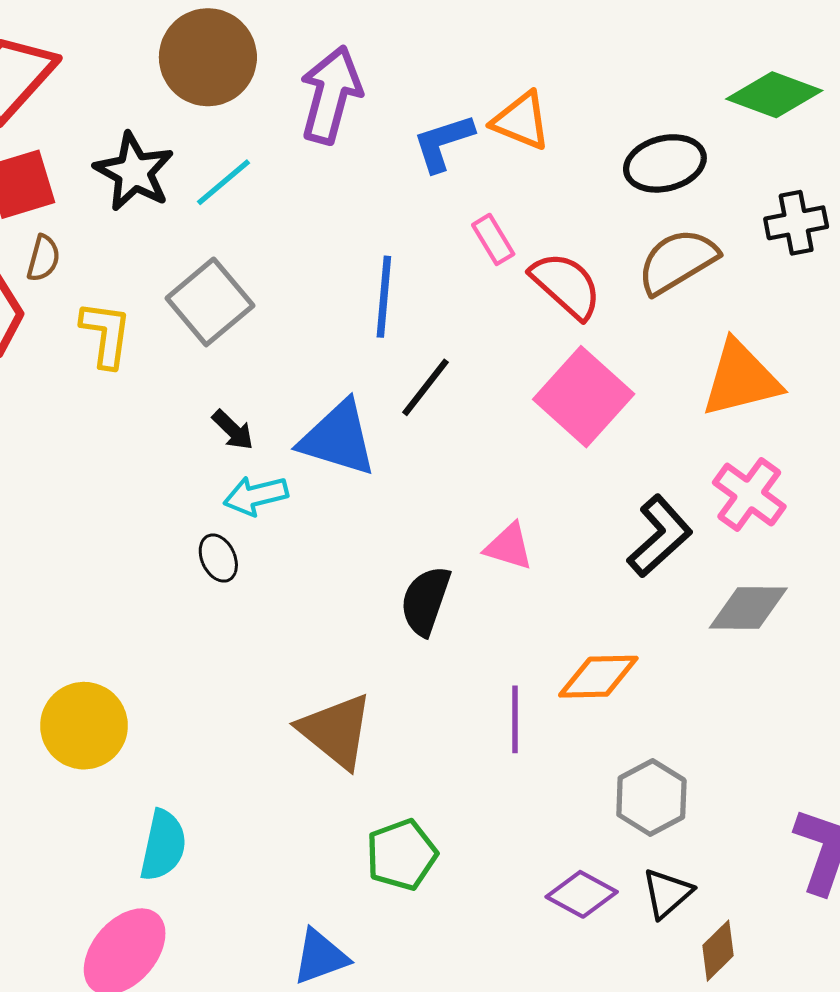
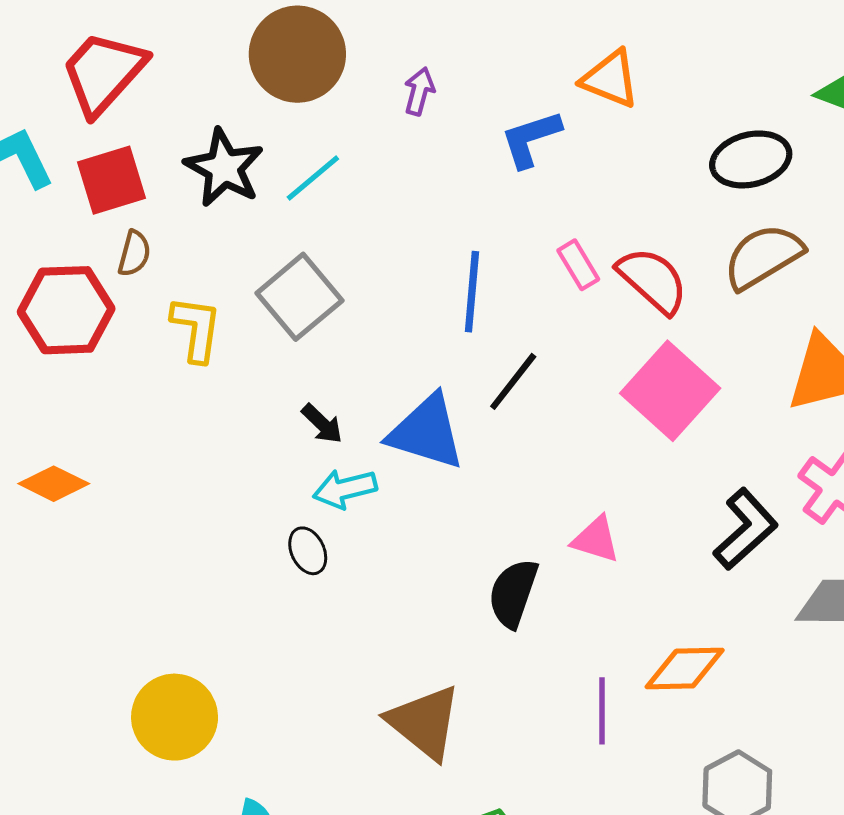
purple arrow: (331, 95) -> (419, 91), size x0.5
orange triangle: (521, 121) -> (610, 79), moved
pink rectangle: (493, 239) -> (578, 265), moved

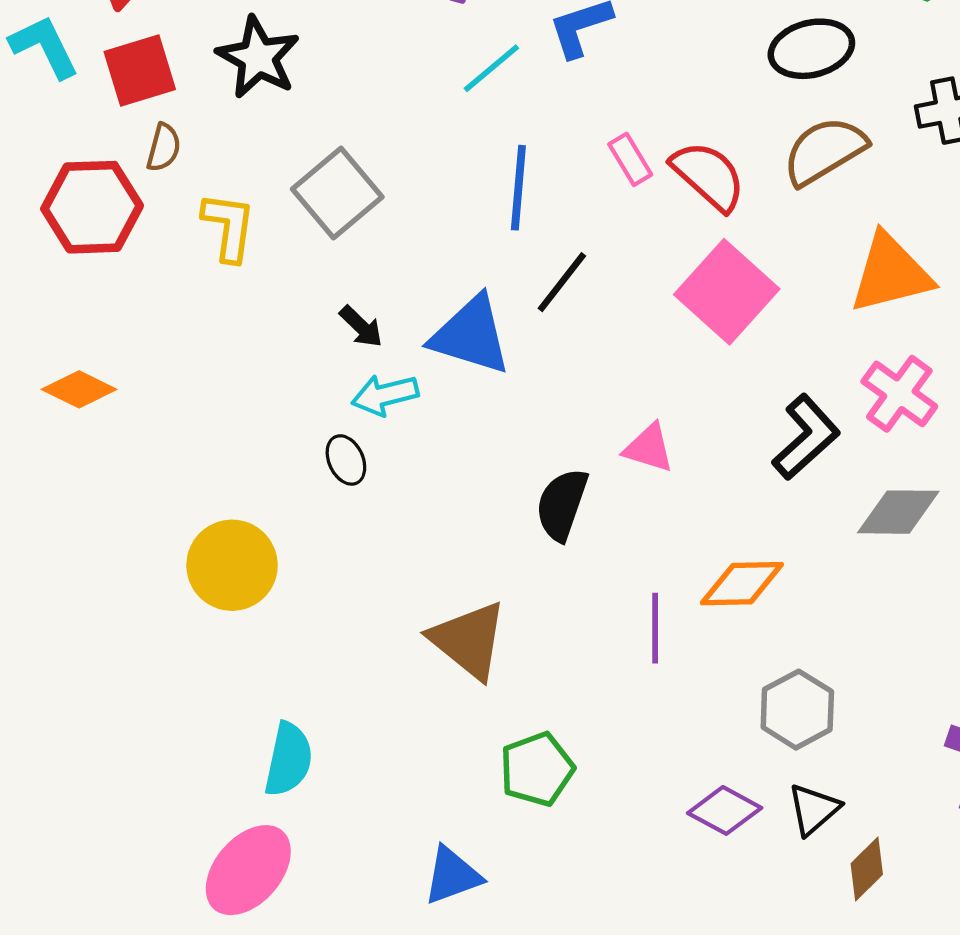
cyan line: (313, 178) -> (491, 68), moved
yellow circle: (175, 717) -> (232, 565), moved

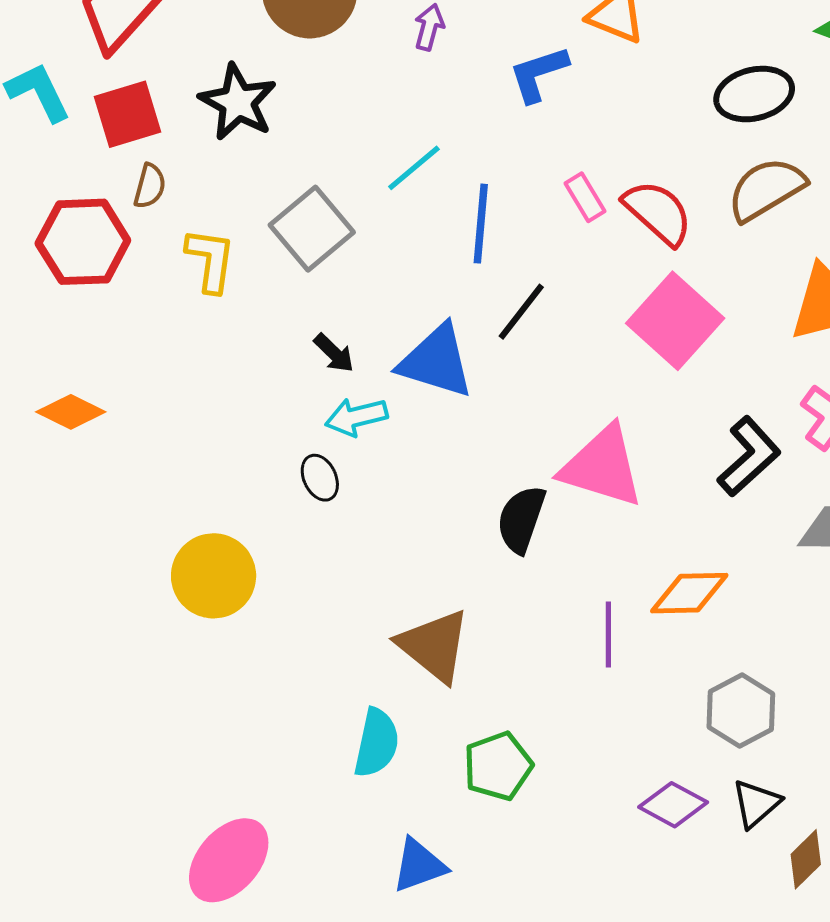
cyan line: (491, 68) -> (414, 168), moved
pink triangle: (649, 448) -> (602, 467), size x1.8
cyan semicircle: (288, 759) -> (376, 743), moved

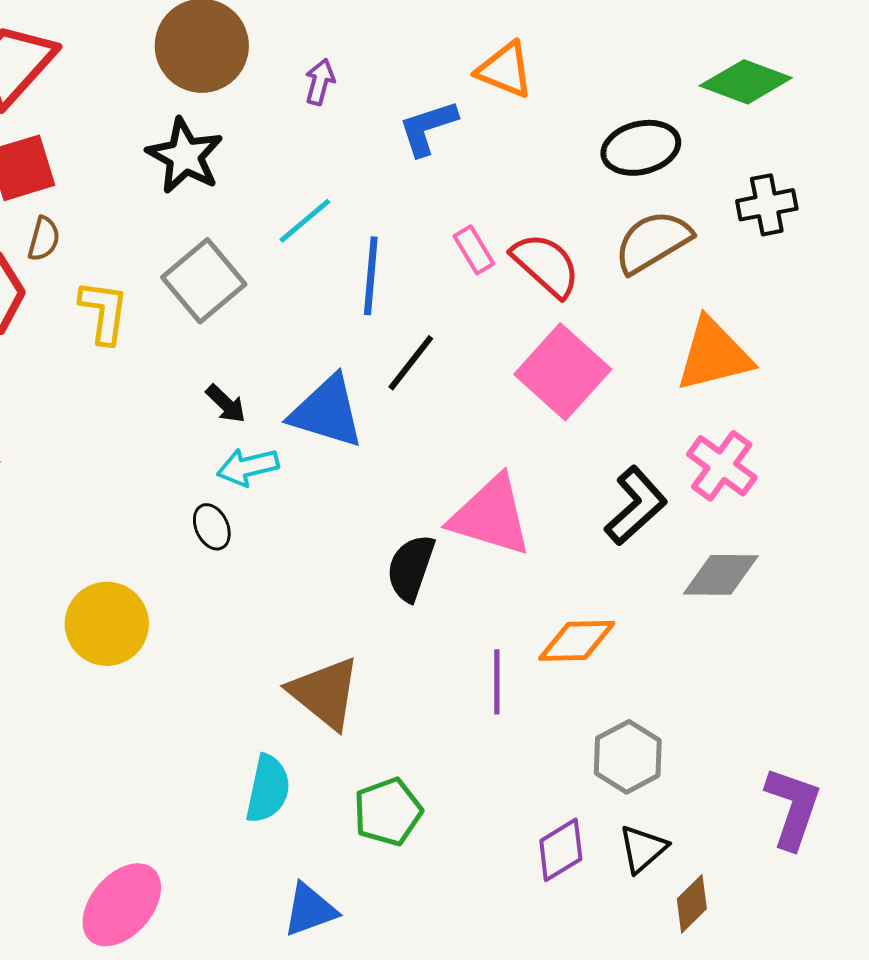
black star: (238, 102) -> (185, 156), moved
purple diamond: (673, 805) -> (561, 850), turned -60

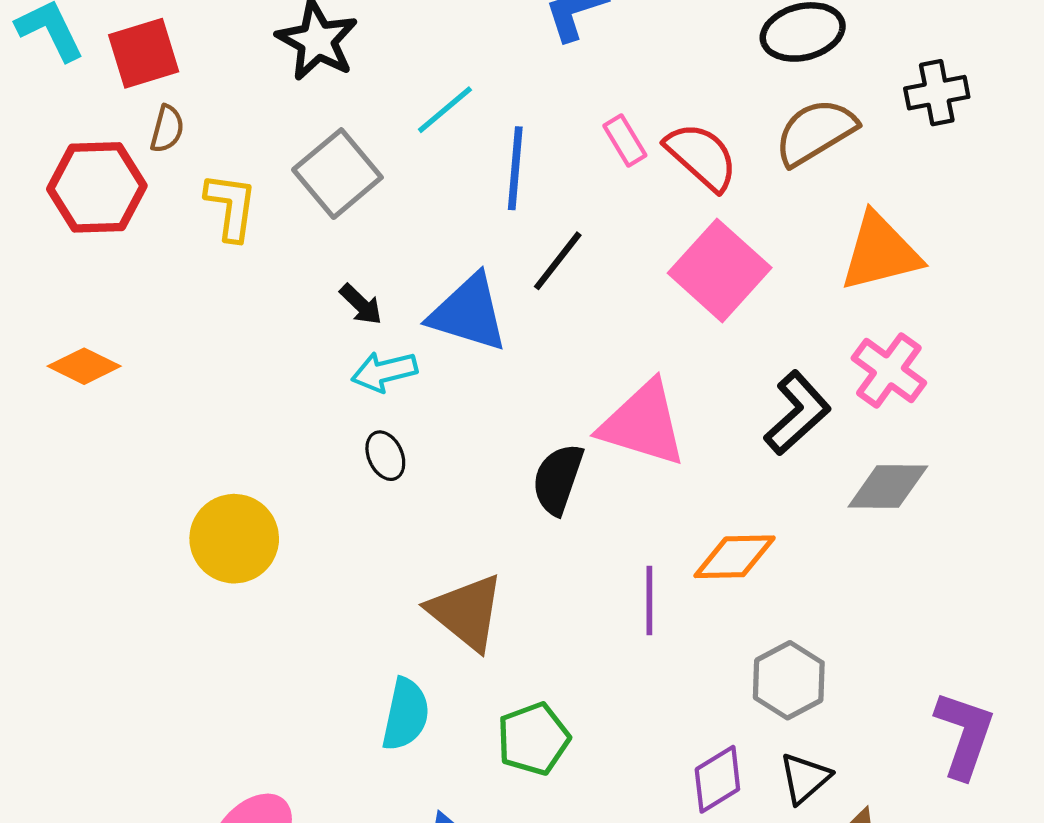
black ellipse: (212, 527) -> (385, 456), moved

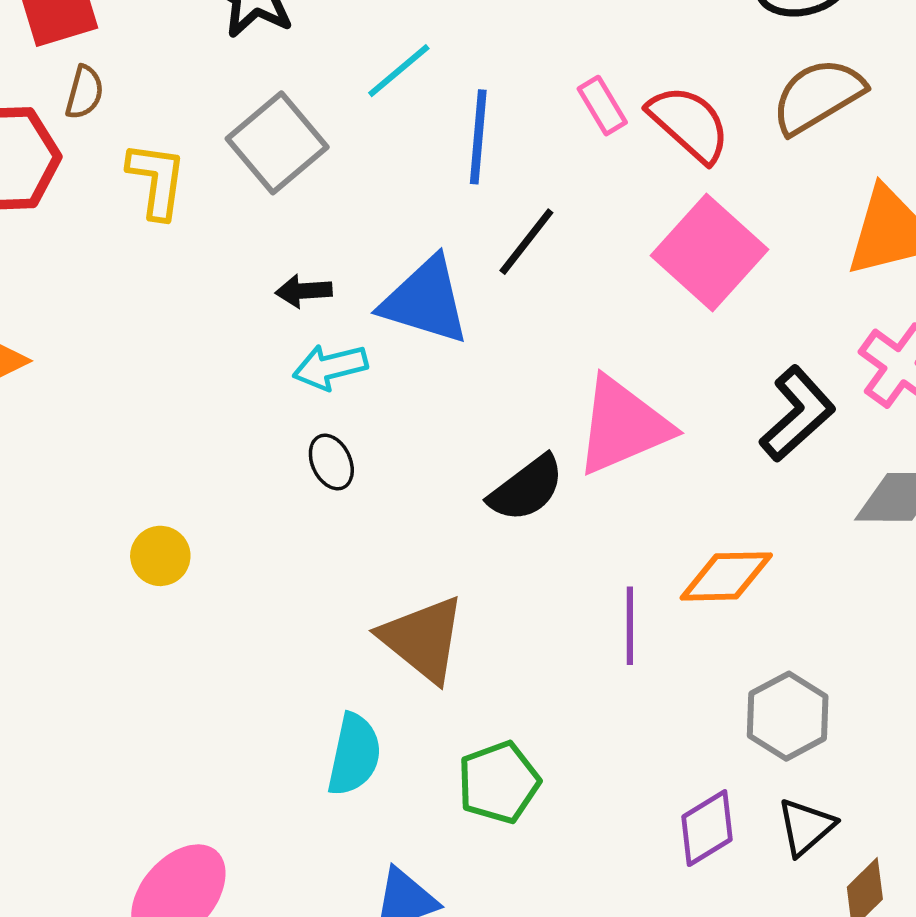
black arrow: (361, 304) -> (304, 291), turned 132
pink triangle: (643, 424) -> (623, 426), turned -40
black semicircle: (558, 479) -> (526, 488), turned -146
yellow circle: (234, 539) -> (160, 556), size x0.6

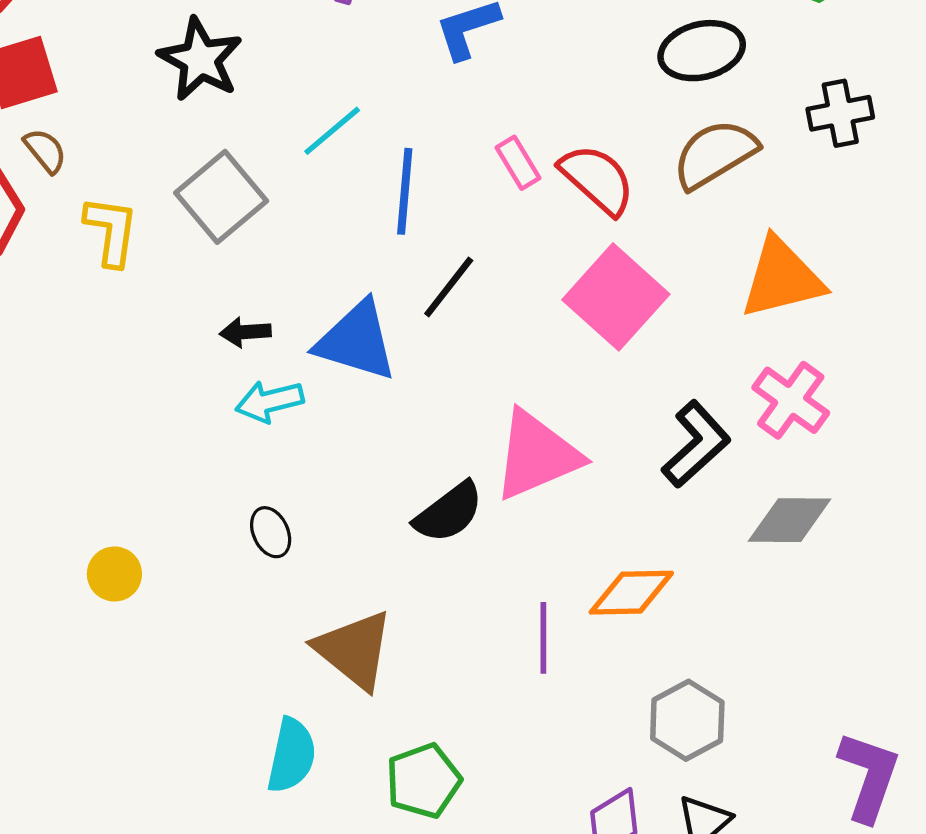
brown semicircle: (84, 92) -> (45, 151), turned -54
black ellipse: (331, 462) -> (271, 532), moved

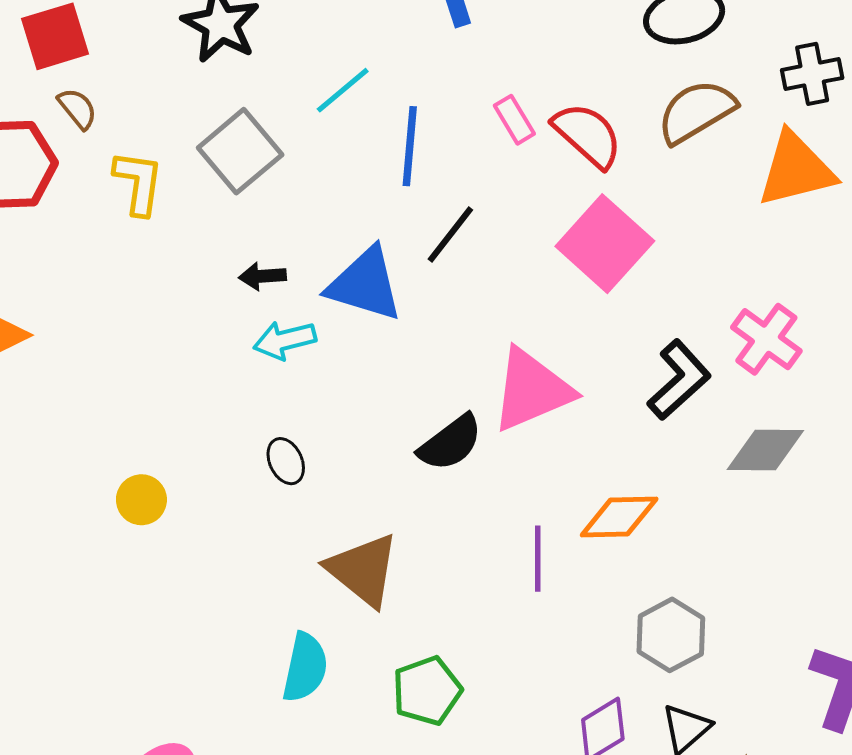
orange triangle: (782, 278) -> (796, 169), moved

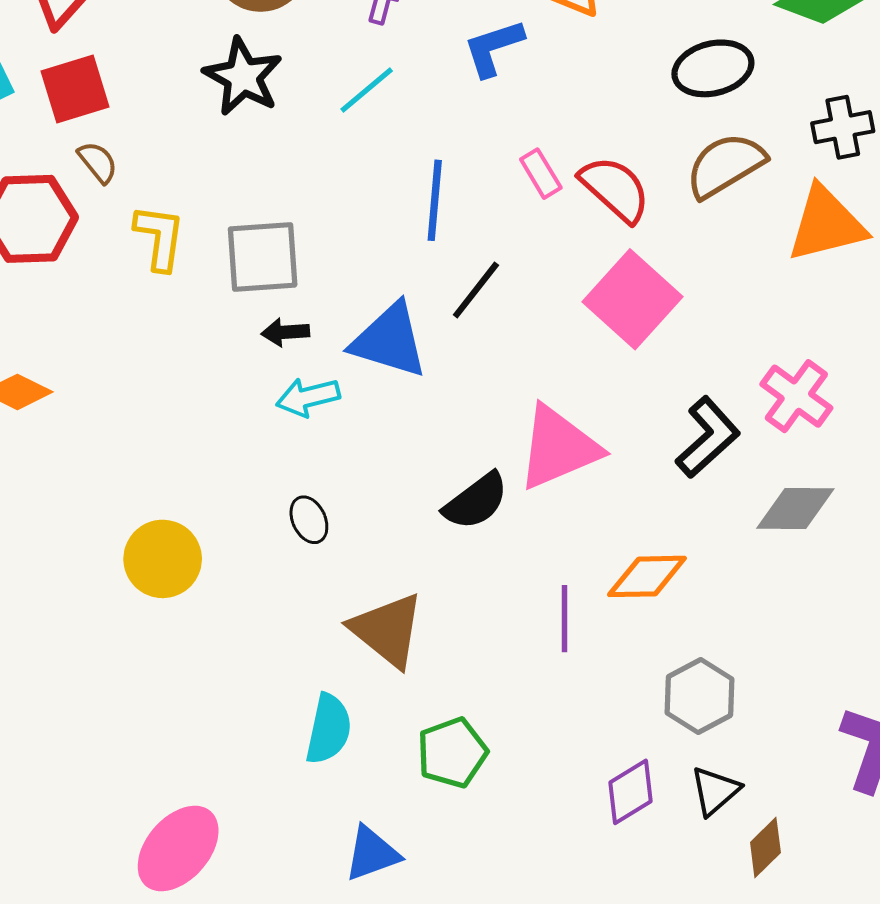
cyan line: (343, 90) -> (367, 90), moved
gray square: (240, 151) -> (263, 257), moved, turned 36
yellow circle: (141, 500) -> (163, 559), size x1.5

